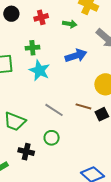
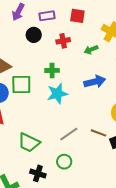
green arrow: (70, 24) -> (91, 50), turned 144
cyan star: (39, 70) -> (57, 94), turned 30
gray line: (54, 110) -> (69, 134), turned -72

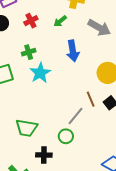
blue arrow: (95, 82) -> (73, 51), turned 110
brown line: (98, 133) -> (91, 99), turned 63
gray line: (69, 134) -> (76, 116), moved

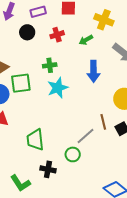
green trapezoid: (27, 128) -> (35, 140), turned 65

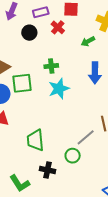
red cross: (57, 35) -> (58, 27), moved, turned -32

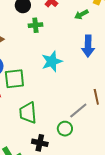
green cross: (51, 66) -> (35, 25), moved
green square: (22, 83) -> (14, 79), moved

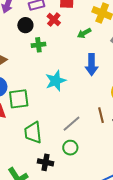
gray line: (78, 111) -> (72, 124), moved

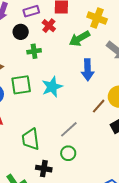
green arrow: (84, 33) -> (79, 39), size x1.5
green square: (19, 99) -> (21, 85), moved
brown line: (101, 115) -> (99, 106), moved, turned 56

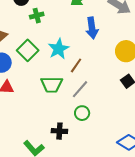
green square: (21, 85) -> (28, 50), turned -30
brown line: (99, 106) -> (76, 65), moved
green trapezoid: (31, 139) -> (52, 85), moved, turned -75

